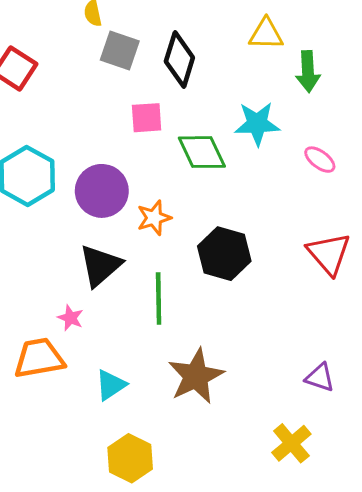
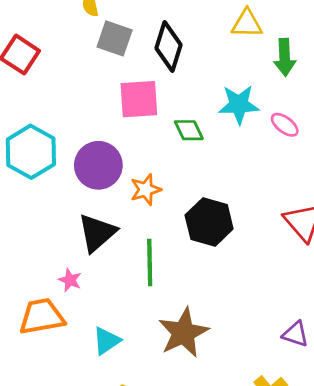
pink square: (147, 118) -> (139, 99), size x1.4
green diamond: (202, 152) -> (189, 130), size x0.7
pink ellipse: (320, 160) -> (285, 125), moved

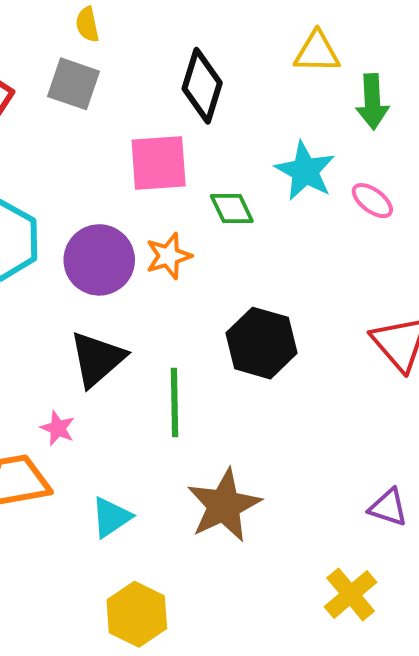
gray square: (115, 38) -> (74, 84), moved
cyan star: (239, 105) -> (305, 171), turned 30
orange star: (146, 190) -> (169, 256), moved

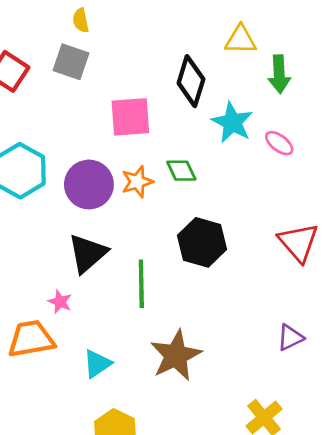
black diamond: (202, 86) -> (191, 81), moved
green diamond: (232, 208) -> (181, 171), moved
purple triangle: (388, 507) -> (290, 338), moved, turned -44

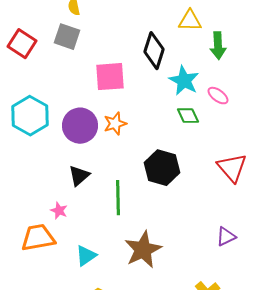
green diamond: (181, 171) -> (188, 116), moved
black triangle: (88, 253) -> (79, 176), size x0.7

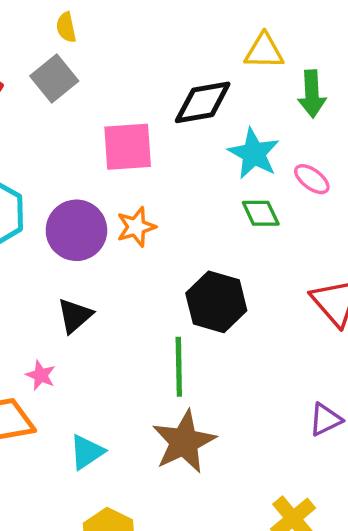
gray square: (67, 37) -> (54, 78), turned 32
black diamond: (154, 51) -> (203, 102), turned 63
green line: (118, 198) -> (179, 367), moved

